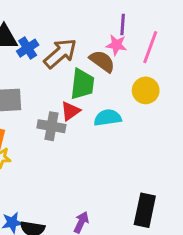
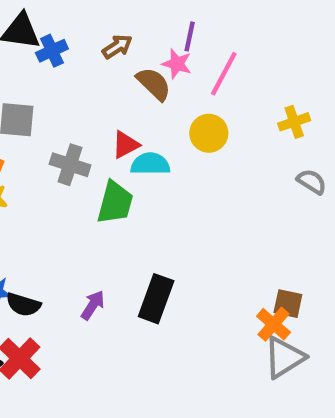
brown arrow: (60, 53) -> (117, 47), moved, size x0.6
green trapezoid: (82, 84) -> (115, 203), moved
red triangle: (70, 111) -> (126, 145), moved
black rectangle: (145, 210) -> (156, 299), moved

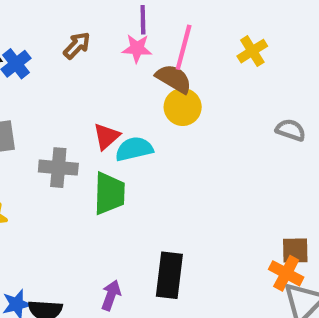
brown semicircle: (154, 84) -> (174, 79), moved
yellow cross: (294, 122) -> (252, 51), moved

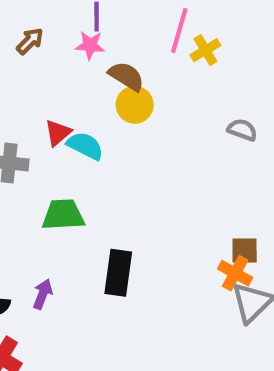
pink line: (184, 47) -> (179, 30), moved
cyan semicircle: (134, 149) -> (85, 146), turned 39
green trapezoid: (109, 193) -> (63, 215), moved, turned -96
purple arrow: (111, 295) -> (43, 294), moved

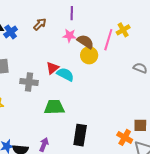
pink line: (179, 30) -> (108, 40), moved
pink star: (90, 45) -> (69, 36), moved
orange cross: (235, 273) -> (125, 137), moved

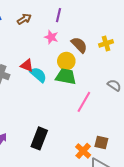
pink line: (108, 40) -> (84, 102), moved
brown semicircle: (85, 42) -> (79, 45), moved
red triangle: (52, 68) -> (27, 65), turned 48
green trapezoid: (54, 107) -> (66, 76), moved

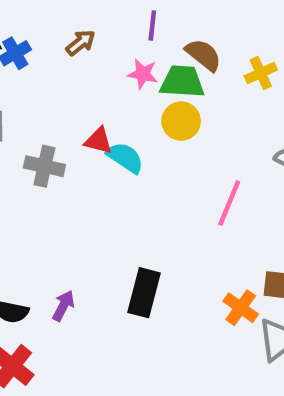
brown semicircle: (79, 45) -> (203, 55), moved
green trapezoid: (66, 76) -> (182, 82), moved

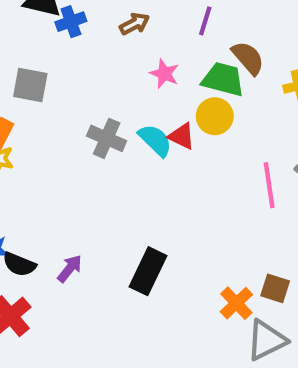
pink star: (143, 74) -> (164, 74), moved
red triangle: (98, 141) -> (182, 136), moved
gray cross: (44, 166) -> (107, 138), moved
pink line: (229, 203) -> (269, 185), moved, turned -42

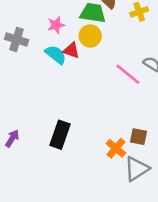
pink star: (164, 74) -> (56, 25), moved, turned -30
gray cross: (107, 138) -> (17, 39), moved
pink line: (269, 185) -> (128, 74), turned -36

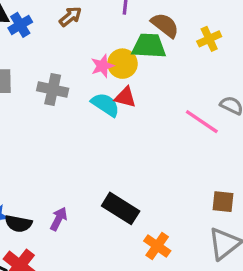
yellow circle: (90, 36) -> (122, 64), moved
black rectangle: (60, 135) -> (121, 208), turned -72
orange cross: (116, 148) -> (157, 246), moved

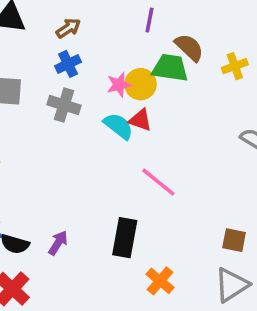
brown arrow: (70, 17) -> (68, 28), moved
blue cross: (20, 25) -> (68, 64), moved
pink line: (202, 122) -> (158, 182), moved
black rectangle: (121, 208) -> (125, 238), turned 63

